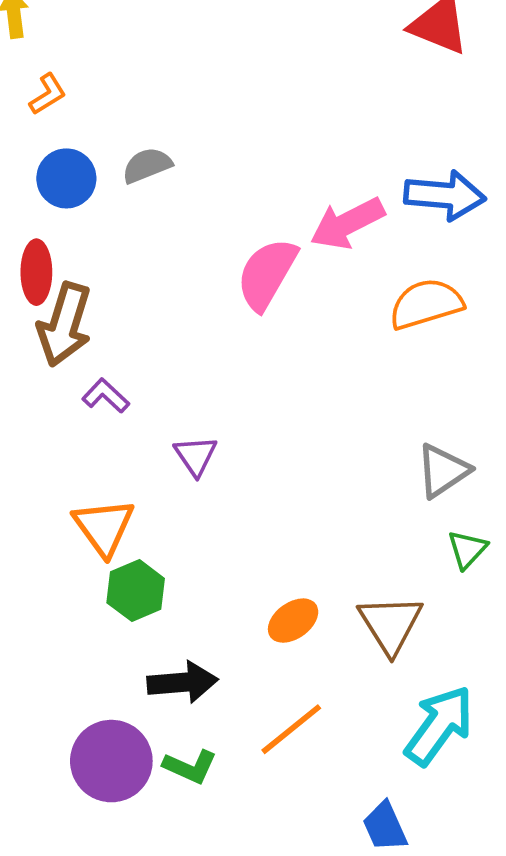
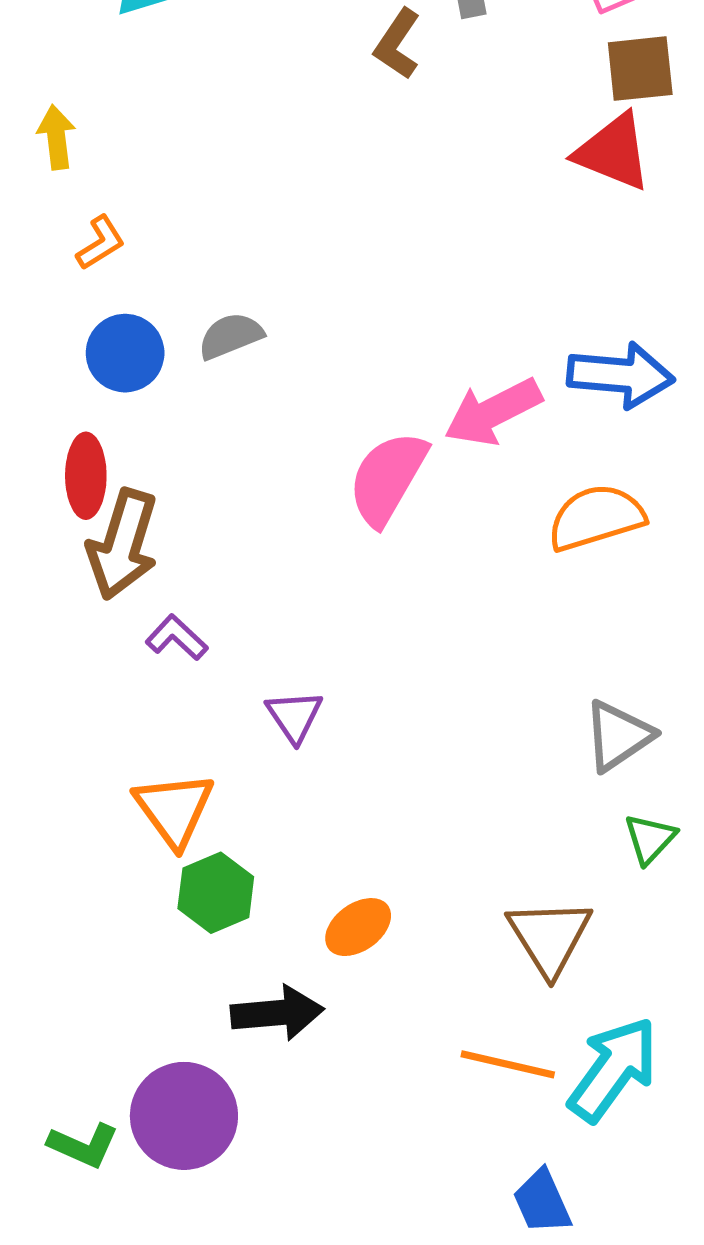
orange ellipse: (293, 621) -> (358, 927), moved
orange line: (291, 729) -> (508, 1064), moved, turned 52
green L-shape: (190, 767) -> (83, 1145), moved

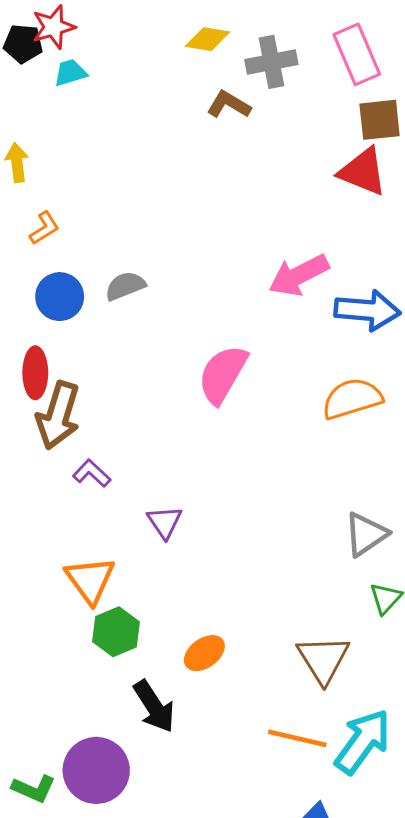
brown L-shape: (397, 44) -> (229, 105), turned 87
pink arrow: (493, 412) -> (299, 275), moved
black arrow: (277, 1013) -> (154, 706), turned 62

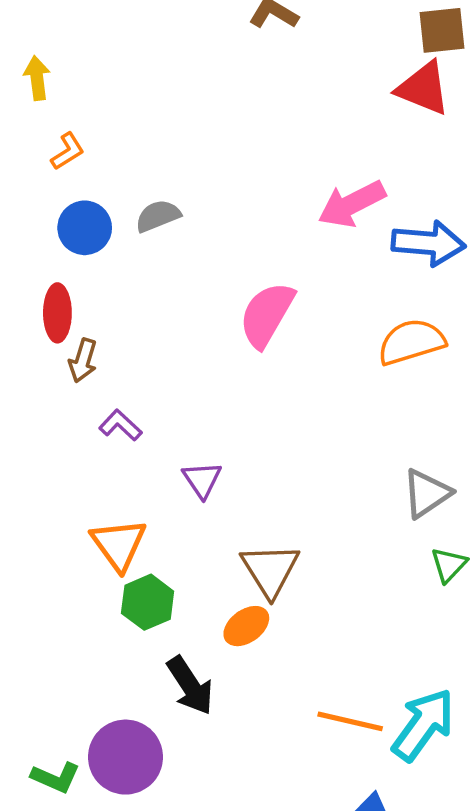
brown arrow: (58, 415) -> (83, 361), size x0.6
brown triangle: (323, 659) -> (270, 570), moved

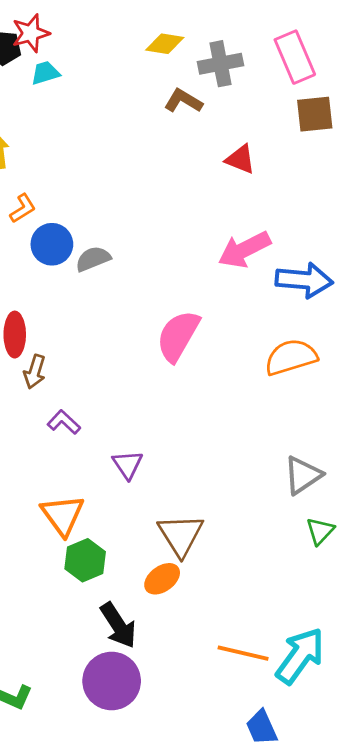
red triangle: (423, 88) -> (240, 159), moved, size x0.7
blue circle: (85, 228) -> (52, 244), moved
purple circle: (125, 757) -> (112, 681), moved

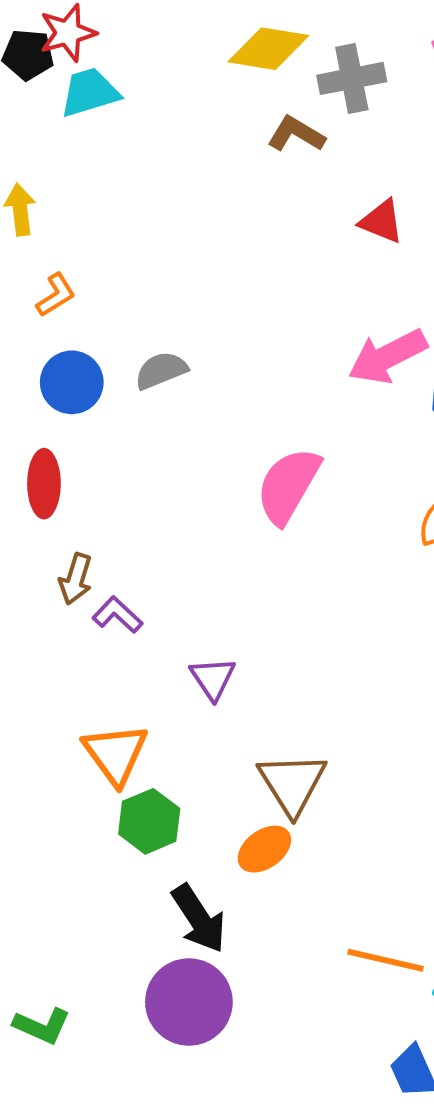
yellow diamond: (165, 44) -> (268, 49), size x1.4
cyan trapezoid: (45, 73) -> (90, 92), size x1.4
blue circle: (52, 244) -> (72, 382), moved
brown arrow: (35, 372) -> (76, 579), moved

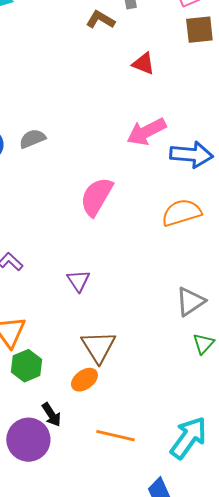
purple triangle: (213, 678) -> (78, 281), moved
black arrow: (199, 919) -> (51, 415), size x0.7
orange line: (386, 960) -> (115, 436), moved
purple circle: (189, 1002) -> (28, 440), moved

